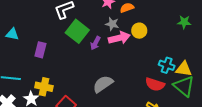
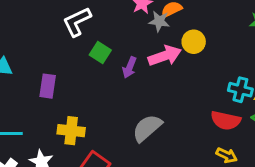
gray star: (112, 24) -> (159, 21), moved
green square: (77, 31) -> (100, 53), size x0.6
yellow cross: (44, 87) -> (71, 131), moved

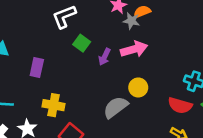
yellow circle: (194, 42) -> (138, 88), moved

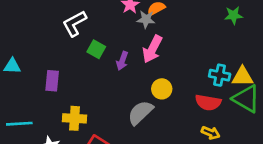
pink arrow: (134, 49) -> (152, 49), turned 140

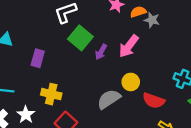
gray star: (146, 19) -> (152, 20), moved
green square: (96, 49) -> (80, 38), size x1.5
red semicircle: (208, 102) -> (154, 101), moved

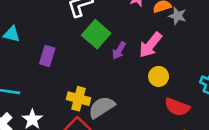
yellow circle: (131, 82) -> (159, 76), moved
yellow cross: (51, 94) -> (79, 99), moved
gray semicircle: (109, 99) -> (102, 107), moved

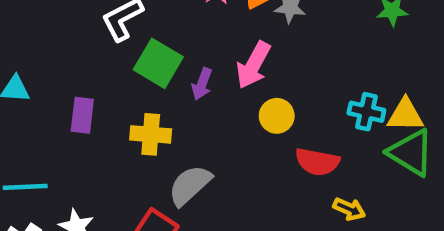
yellow cross: (79, 99) -> (151, 134), moved

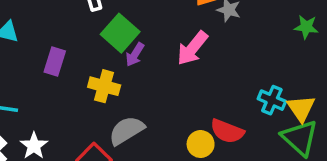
purple arrow: (202, 84) -> (135, 54), moved
yellow triangle: (405, 115) -> (301, 108), turned 44
yellow circle: (277, 116) -> (201, 144), moved

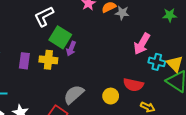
pink arrow: (192, 48) -> (142, 44), moved
yellow cross: (104, 86) -> (48, 60), moved
yellow circle: (201, 144) -> (111, 96), moved

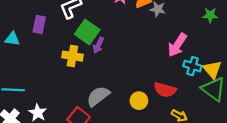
purple rectangle: (24, 61) -> (39, 24), moved

